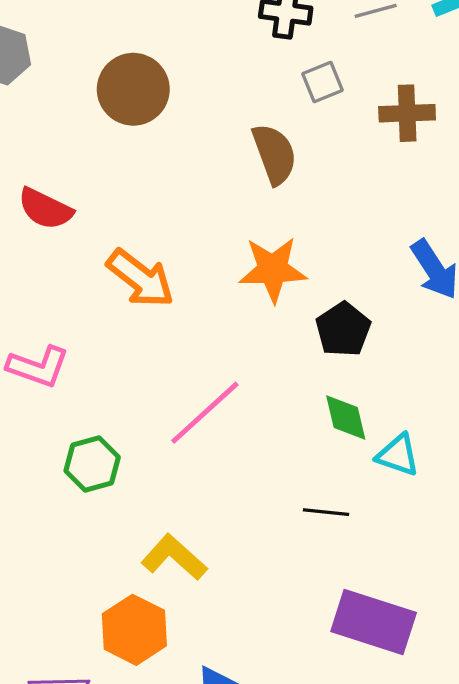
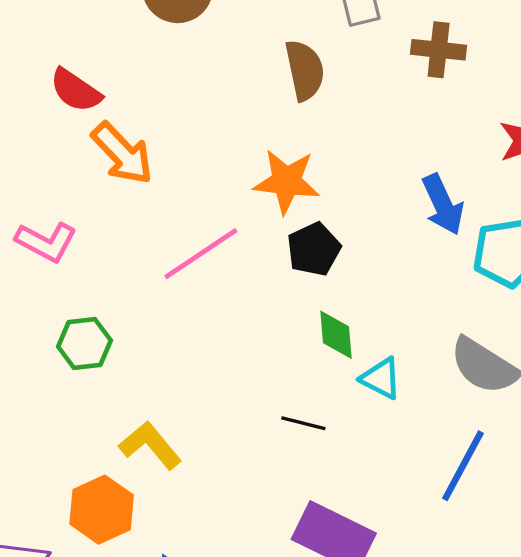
orange arrow: (140, 278) -> (122, 153), moved
black pentagon: (343, 329) -> (314, 249), moved
pink line: (205, 413) -> (201, 254), moved

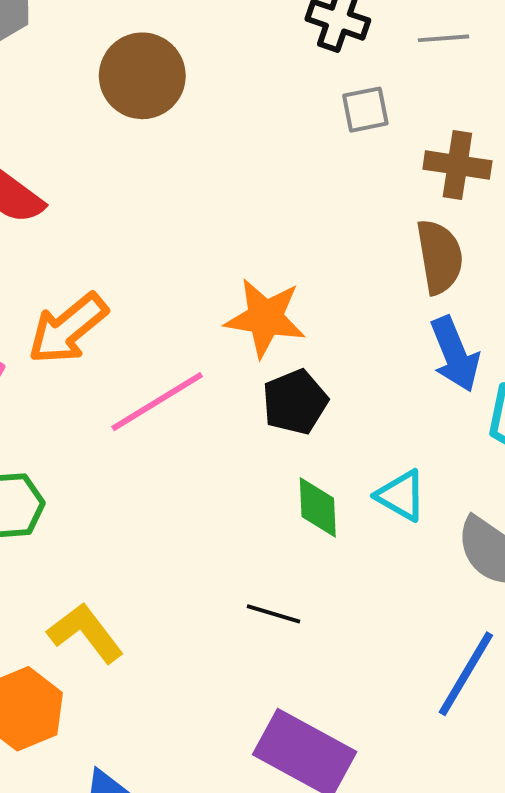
brown semicircle: (305, 70) -> (439, 257), moved
orange arrow: (122, 153) -> (68, 329), moved, turned 92
cyan triangle: (381, 378) -> (401, 495), moved

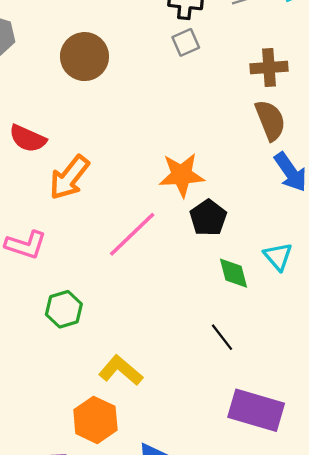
gray square: (365, 110) -> (186, 42), moved
orange arrow: (68, 329) -> (69, 178), moved
cyan triangle: (401, 495) -> (278, 256), turned 32
black line: (274, 614) -> (222, 337), turned 48

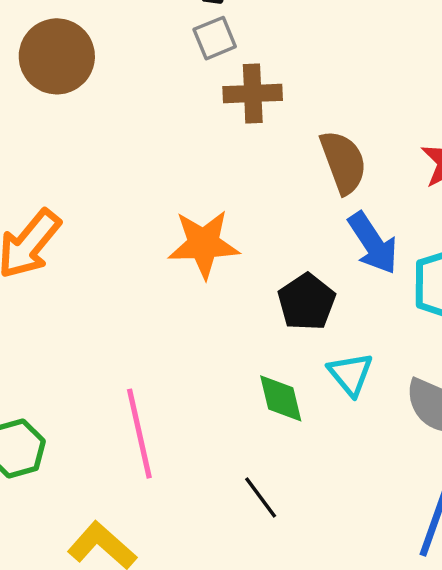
brown cross: (269, 67) -> (253, 94), moved
black pentagon: (208, 218) -> (307, 302), moved
pink line: (132, 234) -> (139, 434), moved, turned -60

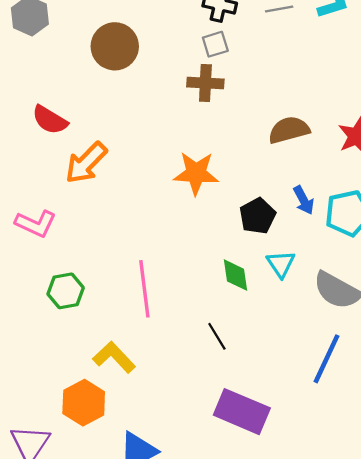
brown cross: (253, 94) -> (205, 83), moved
brown semicircle: (343, 162) -> (289, 130), turned -90
blue arrow: (373, 243) -> (304, 200), moved, size x0.7

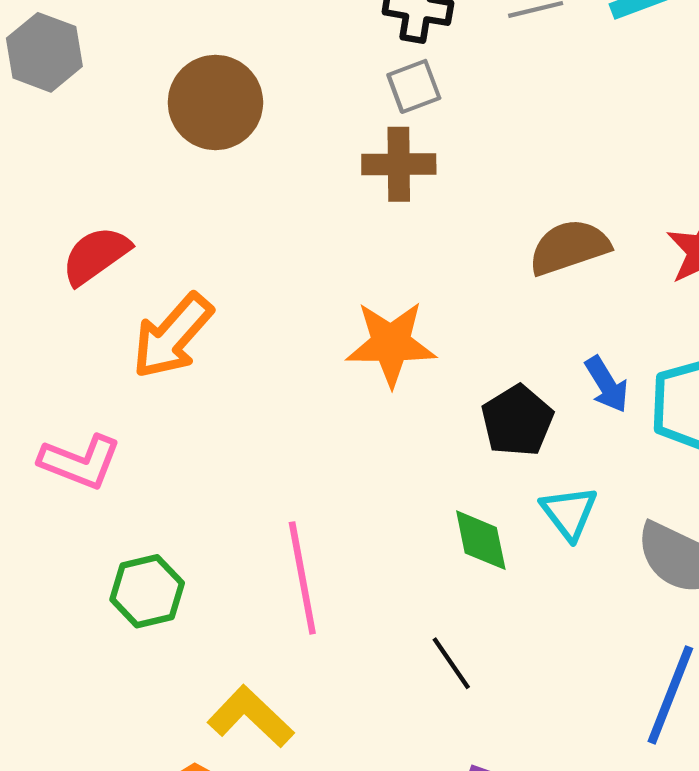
red semicircle: (50, 120) -> (96, 255), turned 117

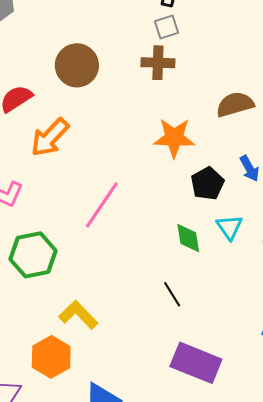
brown circle: (215, 102) -> (77, 65), moved
orange star: (391, 344) -> (174, 138), moved
pink line: (302, 578) -> (102, 205), moved, turned 42
green hexagon: (147, 591) -> (33, 255), size x1.4

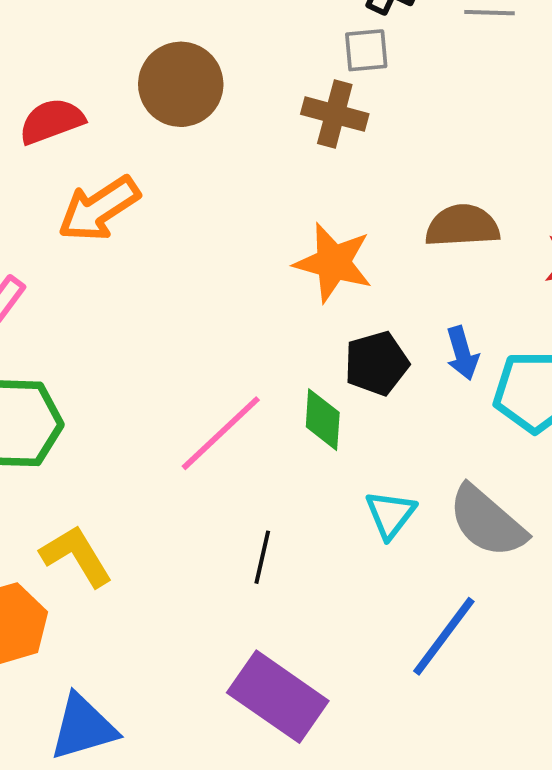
pink line: (102, 205) -> (221, 433), moved
cyan triangle: (230, 227) -> (390, 514), moved
green diamond: (188, 238) -> (323, 420), moved
black line: (172, 294) -> (262, 557), turned 32

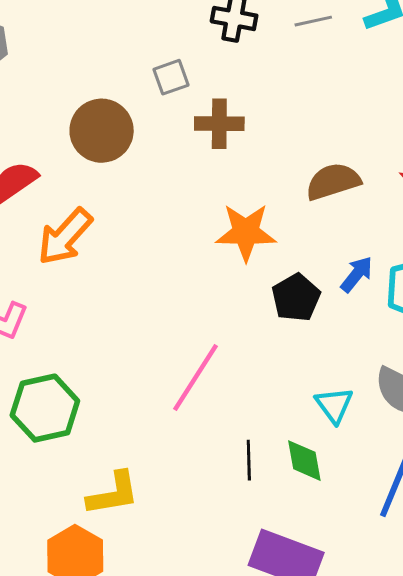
gray square: (366, 50) -> (171, 77), moved
blue arrow: (462, 353) -> (357, 274), turned -111
green diamond: (323, 420) -> (304, 461), moved
yellow L-shape: (76, 556) -> (113, 494), turned 126

